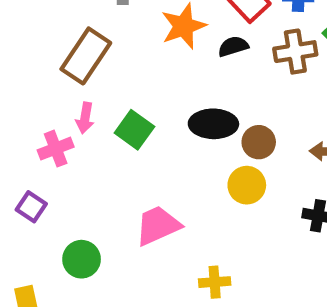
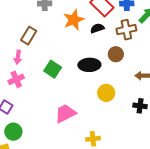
brown rectangle: (86, 56) -> (29, 36), size x0.7
pink arrow: (85, 118) -> (18, 57), moved
brown circle: (259, 142) -> (116, 54), moved
green circle: (82, 259) -> (13, 132), moved

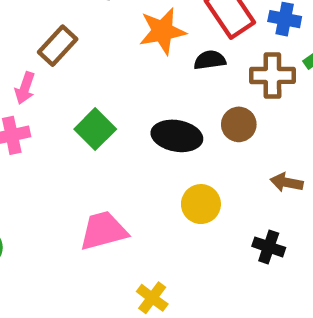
yellow cross: (93, 139) -> (152, 298), turned 32

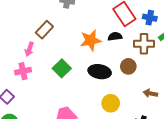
orange star: (162, 31) -> (91, 40), moved

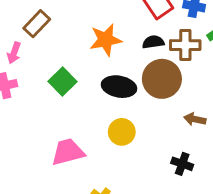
black semicircle: (115, 37) -> (153, 42), moved
brown circle: (128, 66) -> (162, 79), size x1.6
yellow circle: (111, 103) -> (122, 132), moved

